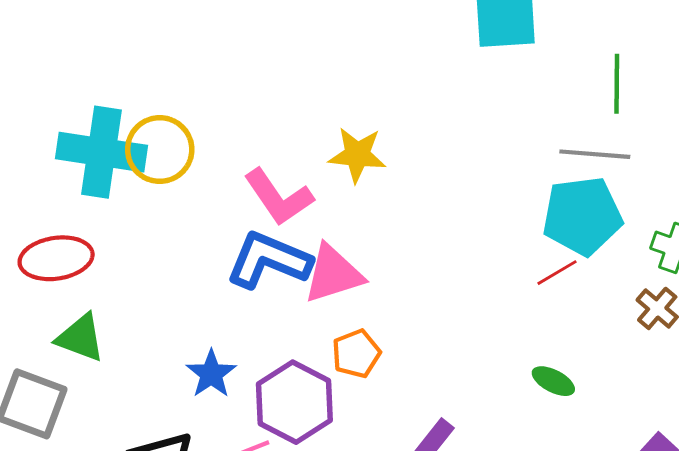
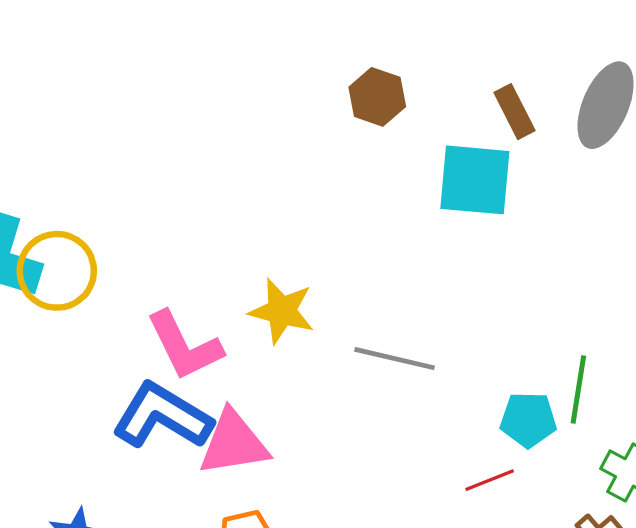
green line: (617, 84) -> (578, 390), moved
gray line: (595, 154) -> (394, 359), moved
cyan pentagon: (582, 216) -> (528, 420), size x0.6

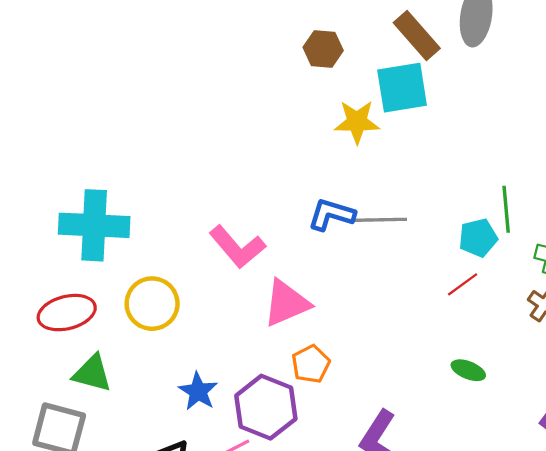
brown rectangle: (514, 112) -> (417, 35), size x1.4
yellow circle: (57, 271) -> (152, 304), moved
yellow star: (282, 311) -> (357, 122), moved
blue L-shape: (162, 416) -> (331, 214), moved, size x0.7

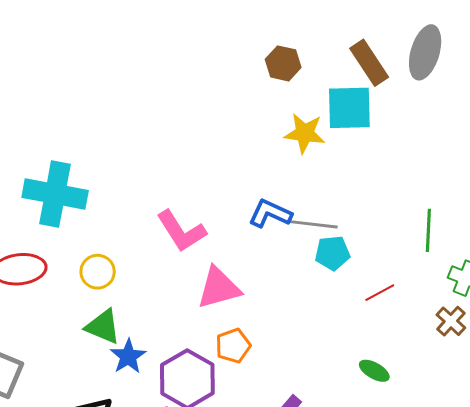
cyan pentagon: (478, 238) -> (332, 253), moved
yellow circle: (152, 304) -> (98, 272), size x0.7
green triangle: (92, 373) -> (103, 327), moved

